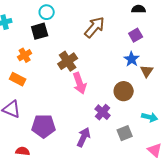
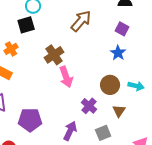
purple square: (136, 35) -> (122, 29), turned -32
brown triangle: (147, 71) -> (119, 111), moved
cyan arrow: (150, 117) -> (136, 86), moved
gray square: (125, 133) -> (103, 133), moved

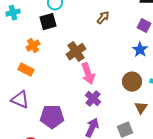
brown arrow: (81, 21) -> (103, 18), size x0.6
purple cross: (89, 106) -> (93, 99), moved

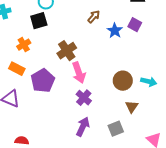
blue star: (140, 50) -> (115, 31), moved
purple pentagon: (52, 117) -> (43, 81), moved, turned -30

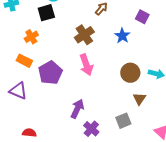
blue star: (115, 31) -> (122, 36), moved
brown cross: (67, 51) -> (84, 35), moved
purple cross: (84, 98) -> (91, 129), moved
purple arrow: (83, 127) -> (77, 109), moved

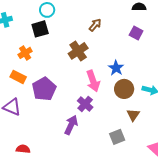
blue star: (122, 36) -> (116, 68), moved
pink arrow: (86, 65) -> (93, 81), moved
purple cross: (91, 129) -> (85, 104), moved

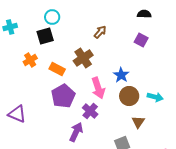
orange rectangle: (18, 77) -> (57, 69), moved
purple pentagon: (44, 89) -> (63, 96), moved

